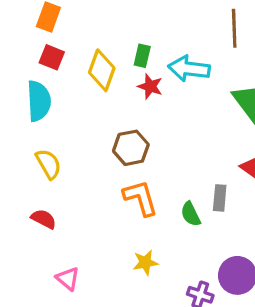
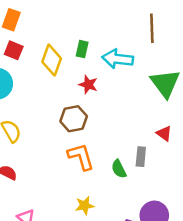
red star: (150, 86) -> (88, 85), moved

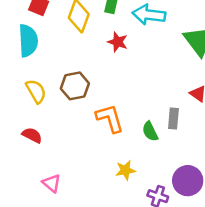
brown hexagon: (74, 119) -> (75, 86), moved
yellow star: (85, 206) -> (125, 170), moved

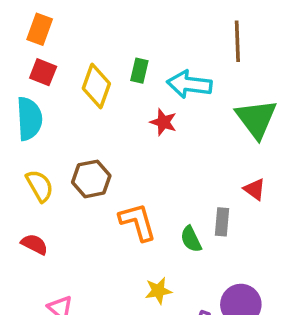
red star: (118, 42) -> (163, 122), moved

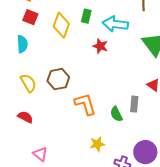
cyan semicircle: (29, 119) -> (22, 44), size x0.7

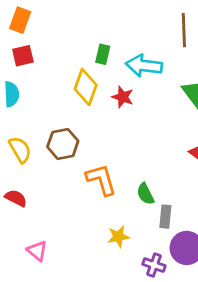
red square: (30, 17) -> (23, 56), turned -35
yellow diamond: (61, 25) -> (86, 87), moved
gray rectangle: (134, 104) -> (165, 217), moved

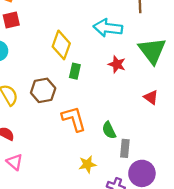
green rectangle: (103, 54) -> (75, 71), moved
red star: (123, 97) -> (117, 64), moved
pink triangle: (37, 251) -> (15, 162), moved

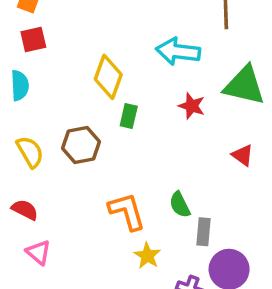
green triangle: (152, 51) -> (244, 85), turned -40
orange L-shape: (74, 119) -> (127, 211), moved
yellow star: (87, 164) -> (147, 256), turned -30

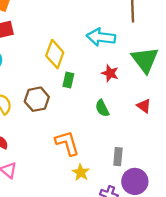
green triangle: (244, 85) -> (145, 60), turned 40
green semicircle: (180, 205) -> (102, 108), moved

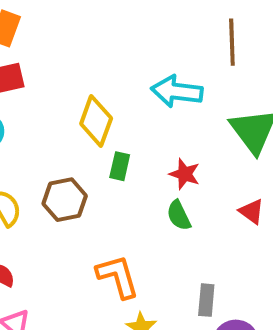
red star: (110, 73) -> (185, 174), moved

